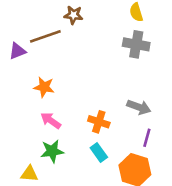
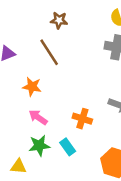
brown line: (45, 36) -> (49, 52), moved, turned 76
cyan rectangle: (99, 152) -> (68, 147), moved

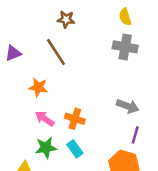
orange cross: (82, 119) -> (75, 119), moved

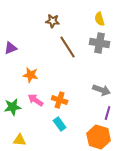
brown line: (56, 52) -> (68, 47), moved
green star: (46, 148) -> (13, 107), moved

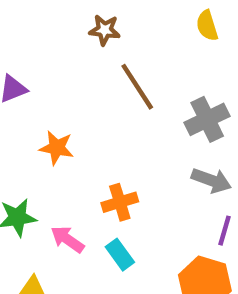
gray cross: (100, 43) -> (207, 119), moved, turned -36
pink arrow: (36, 100) -> (67, 239), moved
orange cross: (60, 100) -> (120, 202), turned -35

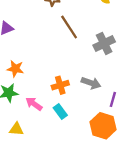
orange star: (57, 148) -> (15, 69), moved
gray arrow: (211, 180) -> (91, 83), moved

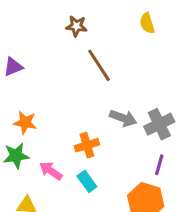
gray cross: (104, 43) -> (159, 124), moved
gray arrow: (91, 83) -> (123, 118), moved

